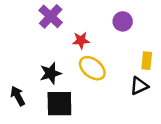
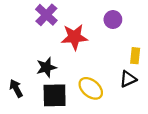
red star: (81, 40) -> (74, 37), size x1.6
yellow ellipse: (92, 68) -> (91, 88), moved

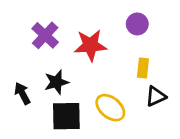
purple cross: (46, 15) -> (45, 35), moved
yellow rectangle: (135, 56) -> (143, 68), moved
black arrow: (16, 88) -> (22, 93), moved

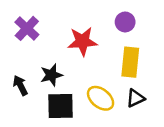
purple cross: (45, 35) -> (27, 28), moved
yellow rectangle: (143, 68) -> (130, 62), size x1.6
black triangle: (156, 96) -> (135, 98), moved

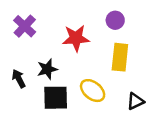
black triangle: (135, 98) -> (135, 101), moved

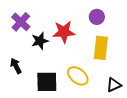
black star: (47, 69) -> (40, 41), moved

